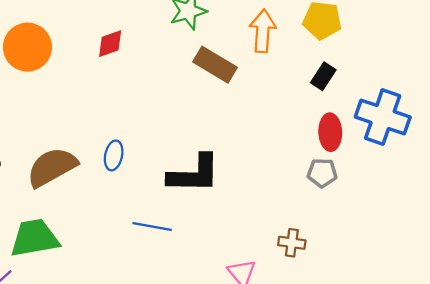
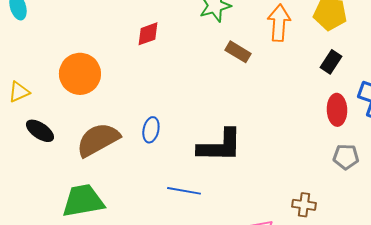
orange circle: (27, 47) -> (80, 74), moved
brown rectangle: (215, 65) -> (238, 52), size x0.7
gray pentagon: (322, 173) -> (346, 157), moved

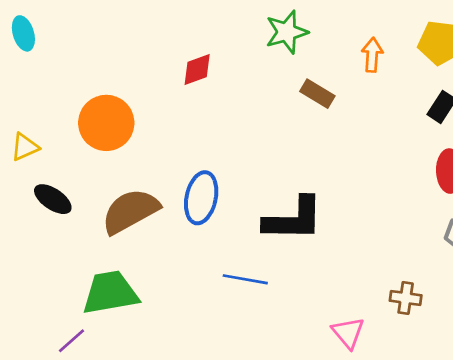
orange arrow: (279, 23) -> (372, 55), size x0.7
blue ellipse: (151, 130) -> (201, 198), size x1.5

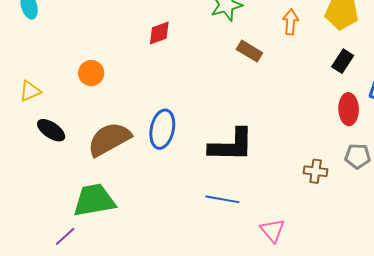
orange circle: (106, 123) -> (91, 73), size x0.6
blue line: (245, 279) -> (222, 199), moved
brown cross: (406, 298) -> (316, 171), moved

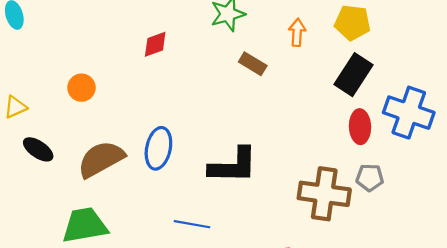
black rectangle: (343, 61) -> (354, 75), size x1.6
brown cross: (316, 171) -> (324, 194), size x2.0
blue line: (222, 199) -> (192, 224), moved

